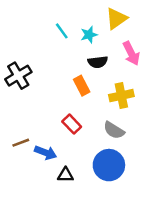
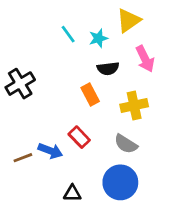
blue arrow: (46, 153) -> (50, 151), moved

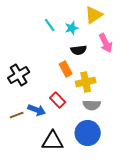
black cross: (20, 84) -> (19, 75), moved
yellow cross: (134, 106) -> (86, 82), moved
gray semicircle: (126, 144) -> (92, 105), turned -30
black triangle: (72, 193) -> (53, 141), size x1.6

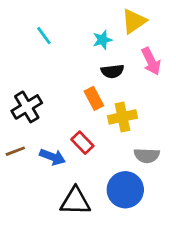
cyan line: (50, 25) -> (44, 36), moved
gray semicircle: (92, 105) -> (147, 155), moved
brown line: (17, 115) -> (15, 151), moved

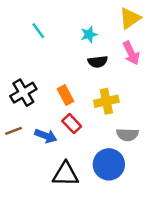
yellow triangle: (134, 21) -> (130, 18), moved
orange rectangle: (94, 98) -> (66, 95), moved

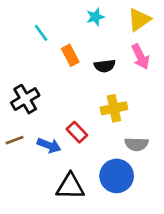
cyan star: (89, 34) -> (95, 17), moved
orange rectangle: (66, 95) -> (70, 55), moved

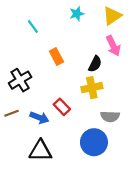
orange rectangle: (70, 55) -> (56, 57), moved
black semicircle: (105, 66) -> (95, 64), moved, turned -56
black triangle: (70, 187) -> (40, 151), moved

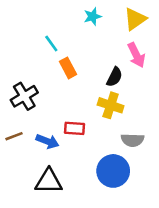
cyan line: (33, 27) -> (51, 43), moved
yellow cross: (92, 88) -> (111, 105), turned 30
red rectangle: (62, 107) -> (75, 128), turned -42

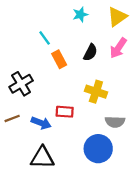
pink arrow: (136, 55) -> (118, 48), turned 60
black semicircle: (114, 77) -> (90, 52), moved

